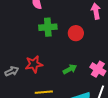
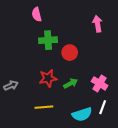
red circle: (76, 33) -> (70, 53), moved
red star: (34, 64) -> (48, 78), moved

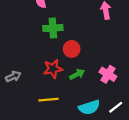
red circle: (70, 53) -> (72, 49), moved
white line: (103, 107) -> (116, 107), moved, turned 32

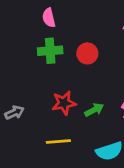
green cross: (53, 28) -> (50, 51), moved
red circle: (72, 49) -> (87, 53), moved

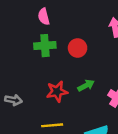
green arrow: (94, 110) -> (86, 85), moved
gray arrow: (14, 113) -> (13, 100), turned 35

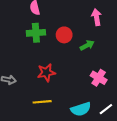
green arrow: (86, 85) -> (87, 45), moved

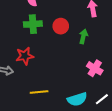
green arrow: (87, 45) -> (83, 36), turned -48
red star: (46, 73) -> (25, 56), moved

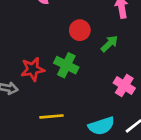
green cross: (33, 24) -> (66, 65), moved, turned 30
green arrow: (83, 36) -> (109, 44), turned 32

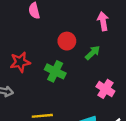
red star: (33, 69) -> (20, 62), moved

